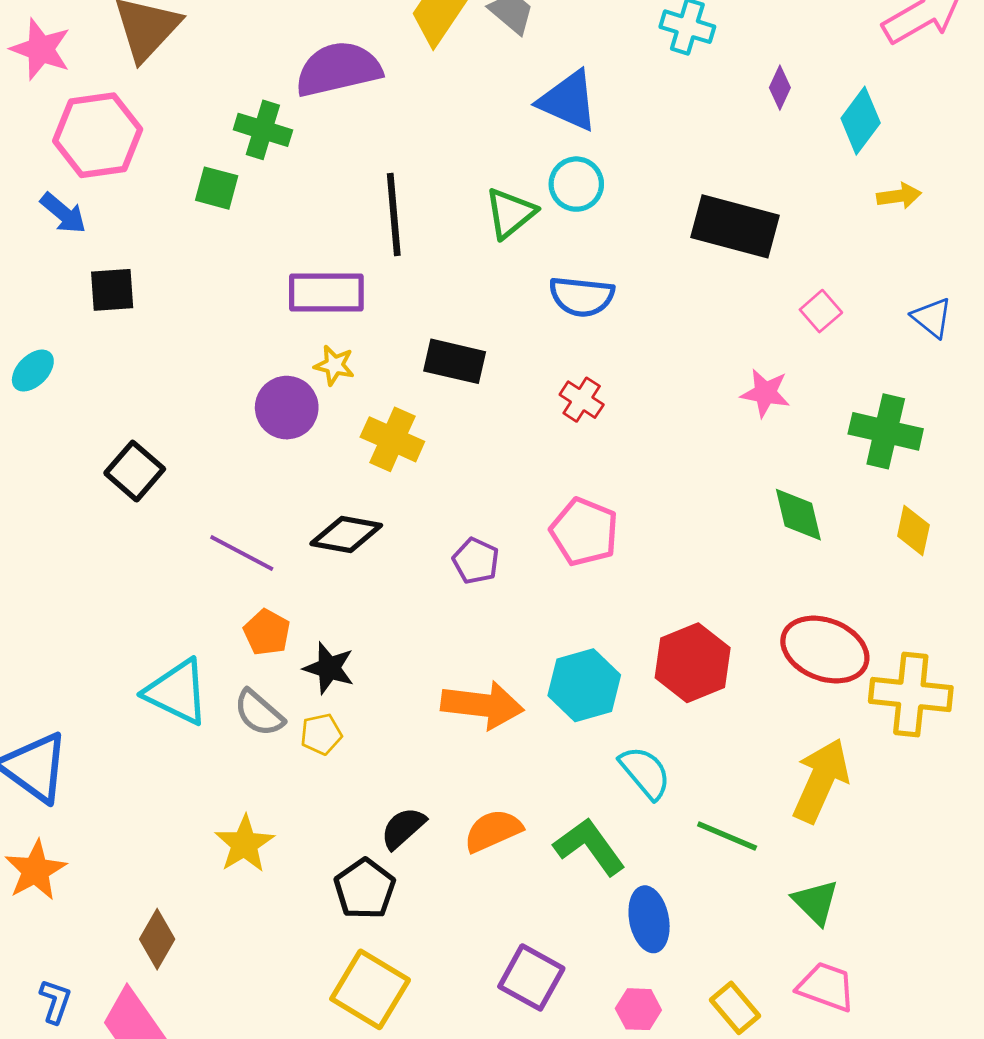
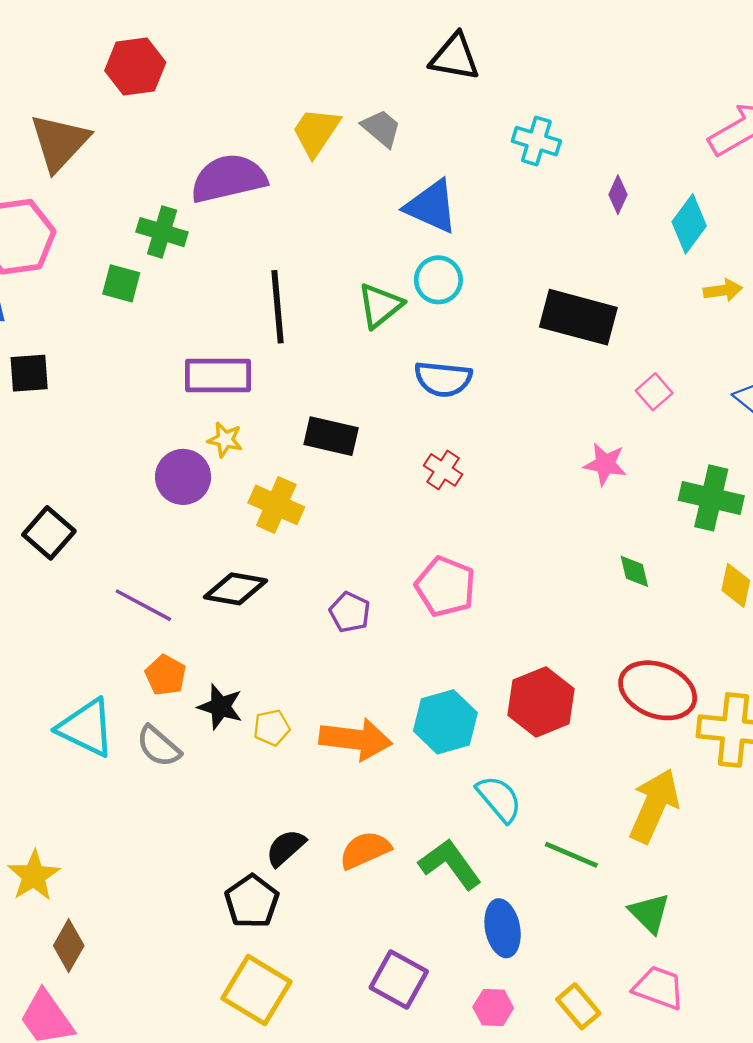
green diamond: (798, 515) -> (634, 571), size x0.7
yellow pentagon: (321, 734) -> (272, 728), moved
yellow star: (244, 844) -> (34, 876), moved

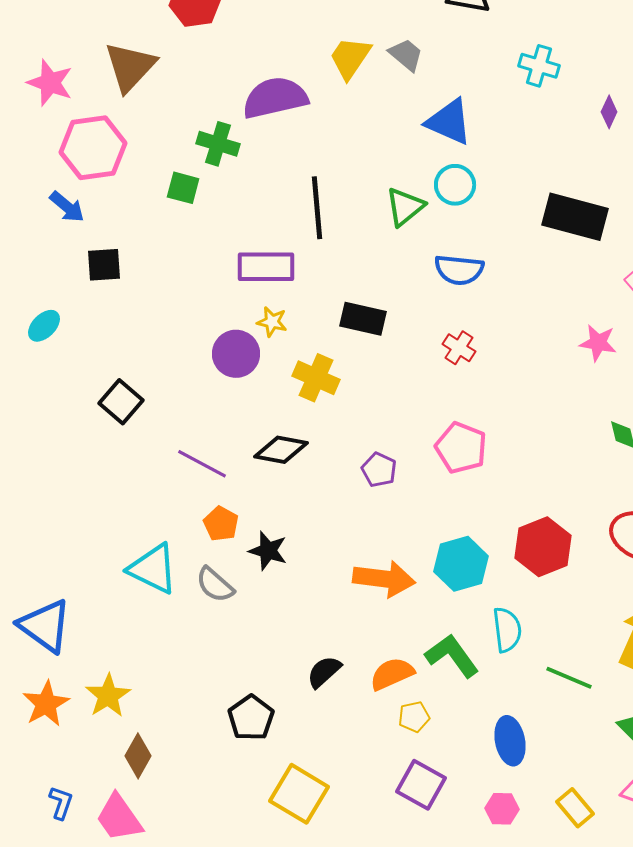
yellow pentagon: (272, 728) -> (414, 717), moved
cyan semicircle: (499, 799) -> (507, 630), turned 33
green L-shape: (450, 864) -> (452, 656), moved
black pentagon: (252, 901) -> (251, 718), moved

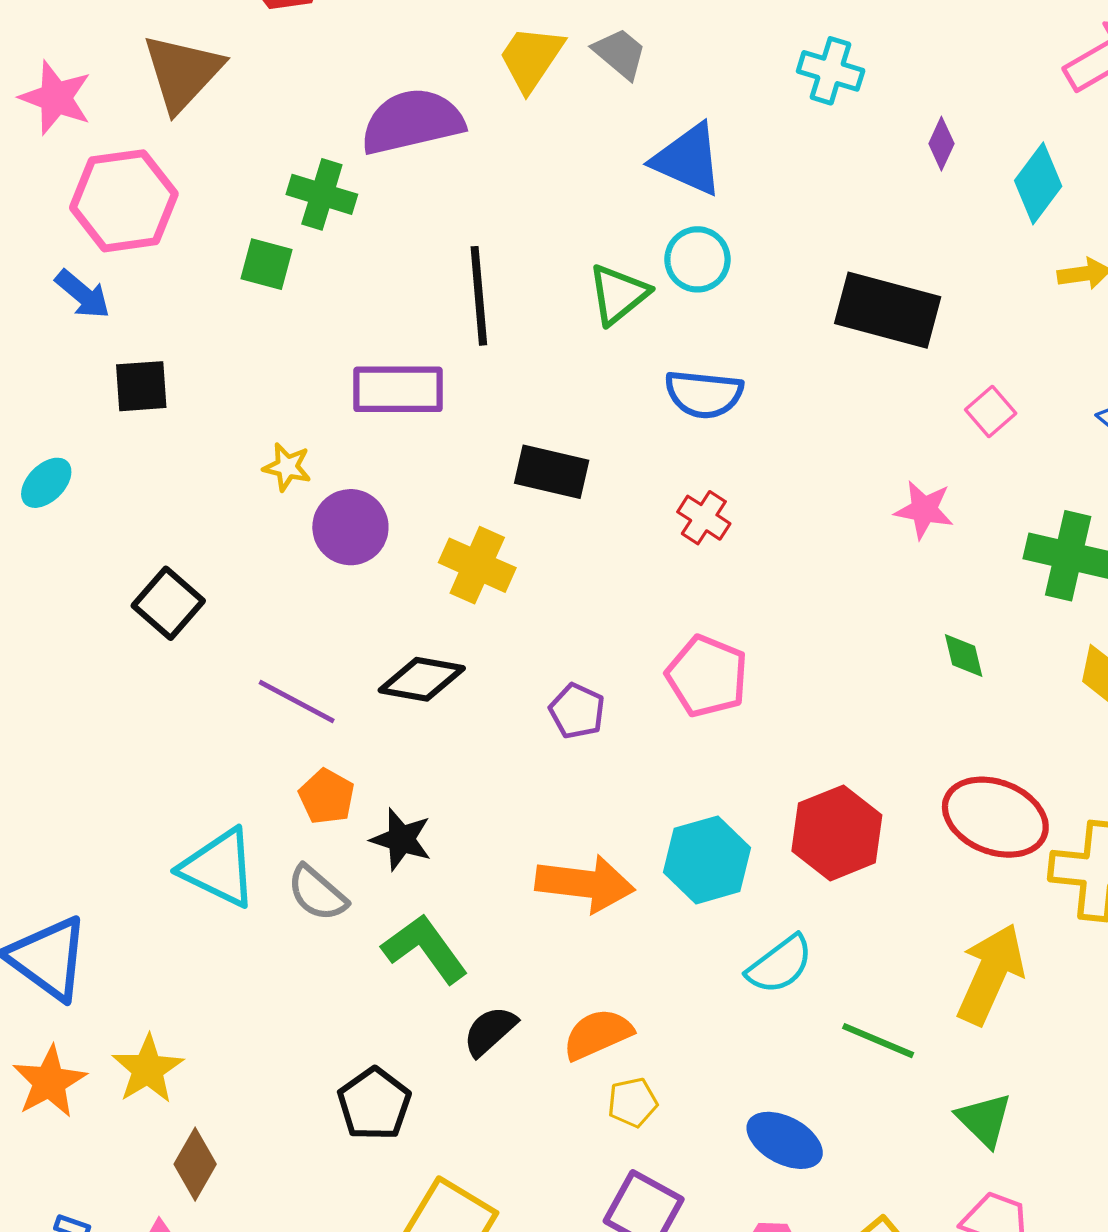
yellow star: (272, 322) -> (287, 467), moved
cyan semicircle: (507, 630) -> (780, 964), turned 60
green L-shape: (452, 656) -> (425, 949), moved
blue ellipse: (510, 741) -> (785, 1140), turned -51

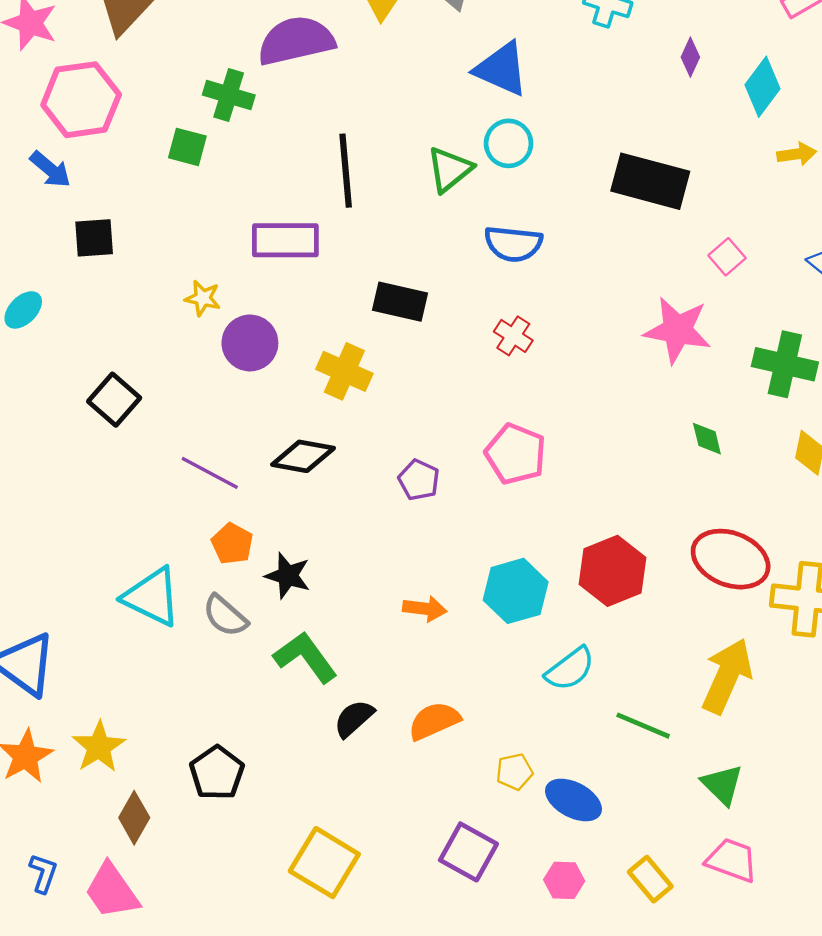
pink star: (924, 510) -> (677, 330), size x1.5
orange arrow: (585, 884) -> (425, 609), size x0.6
yellow pentagon: (632, 1102) -> (514, 772), moved
black pentagon: (374, 1104) -> (217, 773), moved

